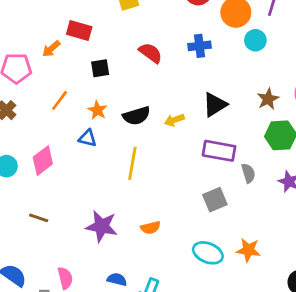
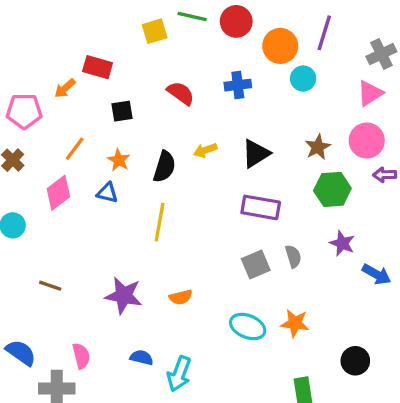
black semicircle: (137, 116) -> (164, 167), turned -56
yellow arrow: (174, 120) -> (205, 150), moved
pink diamond: (43, 161) -> (58, 193), moved
gray semicircle: (248, 173) -> (293, 256), moved

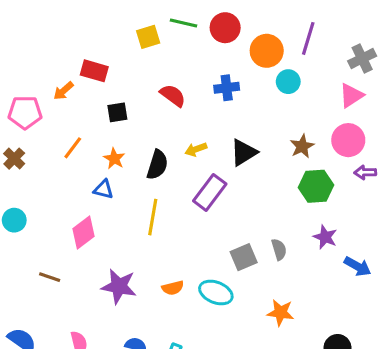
pink diamond: (58, 193) -> (83, 232), moved
purple rectangle: (261, 207) -> (210, 192), moved, turned -63
cyan ellipse: (248, 327) -> (216, 293), moved

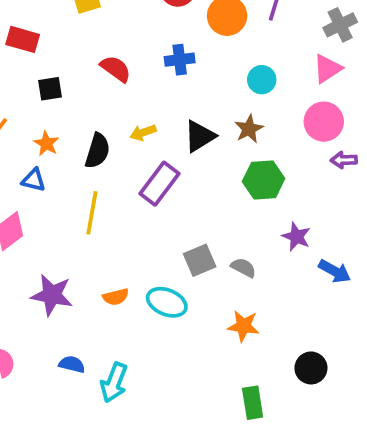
cyan circle: (288, 82) -> (262, 80), moved
brown star: (302, 146) -> (249, 129), moved
green hexagon: (316, 186) -> (264, 180), moved
gray semicircle: (279, 249) -> (243, 268), moved, turned -45

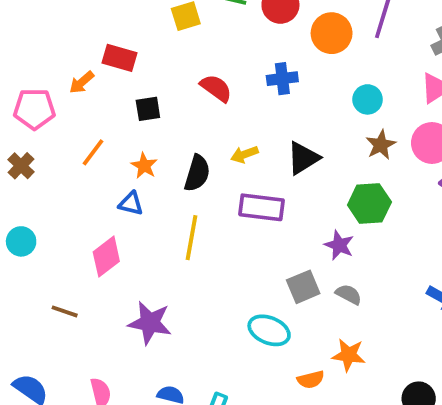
brown star: (249, 129) -> (381, 145), moved
purple rectangle: (160, 184) -> (262, 207), turned 60
purple star: (296, 237) -> (339, 245), moved
orange semicircle: (116, 297) -> (311, 380), moved

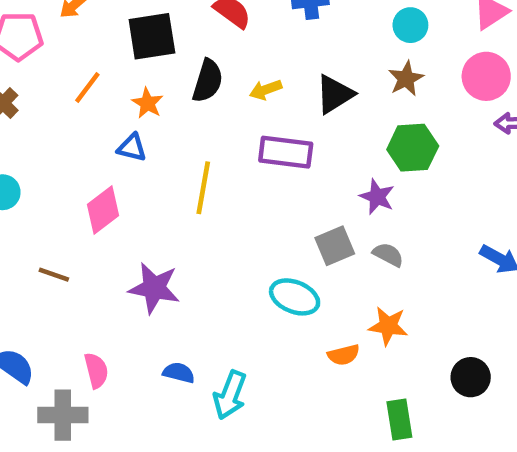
black square: (148, 109) -> (152, 36), size x1.6
brown star: (381, 145) -> (406, 79), moved
black semicircle: (197, 173) -> (208, 81), moved

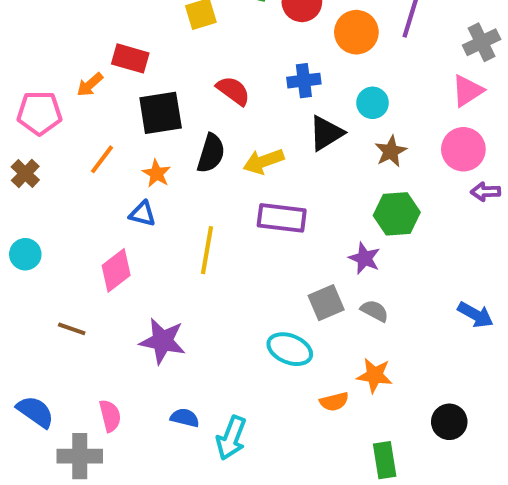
cyan circle: (410, 25) -> (373, 103), moved
yellow arrow: (266, 90) -> (264, 161), size x1.4
black triangle: (335, 94) -> (326, 133), moved

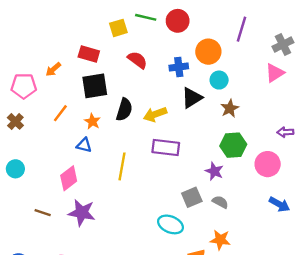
orange circle: (356, 32) -> (208, 52), moved
red rectangle: (130, 58) -> (89, 54), moved
red semicircle: (233, 91) -> (137, 60), moved
pink circle: (463, 149) -> (268, 164), moved
purple star: (163, 341) -> (82, 213), moved

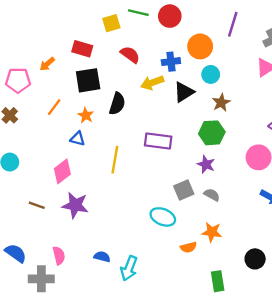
yellow arrow: (155, 114) -> (152, 83), moved
green hexagon: (233, 145) -> (212, 133), moved

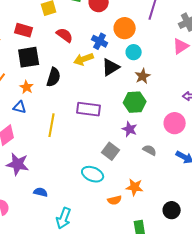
blue cross: (171, 62) -> (100, 41), turned 35
gray square: (184, 190) -> (111, 151), turned -30
gray semicircle: (212, 195) -> (150, 150), moved
blue semicircle: (102, 257) -> (41, 192), moved

